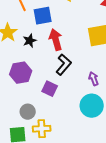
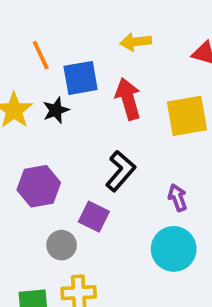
red arrow: (56, 40) -> (128, 99), moved
black star: (30, 41) -> (56, 110), moved
gray circle: (28, 112) -> (62, 245), moved

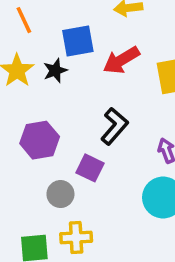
orange line: (41, 55) -> (24, 20), moved
red arrow: (128, 99) -> (121, 60), turned -105

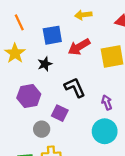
black star: (55, 71) -> (45, 64), moved
black L-shape: (114, 126) -> (75, 87), turned -65

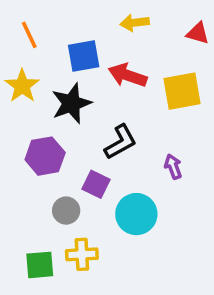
red arrow: (79, 47) -> (128, 75), turned 50
black star: (45, 64) -> (71, 103), size x1.6
black L-shape: (75, 87) -> (121, 142), turned 85
cyan circle: (105, 131) -> (136, 214), moved

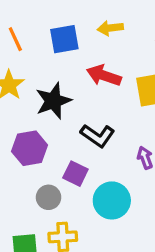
blue square: (84, 56) -> (64, 39), moved
black L-shape: (121, 142) -> (98, 136), turned 64

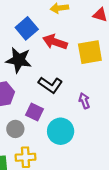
blue square: (64, 39) -> (27, 28), moved, turned -30
black star: (53, 101) -> (19, 60), turned 30

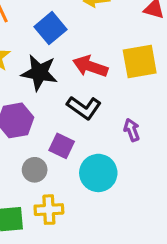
red arrow: (55, 42) -> (90, 66), moved

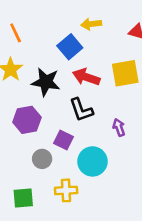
blue square: (51, 28) -> (70, 47), moved
black L-shape: (84, 108) -> (81, 110), turned 36
yellow cross: (49, 210) -> (66, 190), moved

